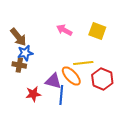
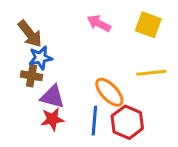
yellow line: (83, 63) -> (151, 73), moved
red hexagon: (102, 79) -> (127, 122), moved
purple triangle: (53, 81) -> (52, 97), moved

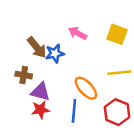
brown arrow: (30, 34) -> (37, 47), moved
blue star: (40, 58) -> (55, 53), moved
red hexagon: (127, 122) -> (117, 112), moved

